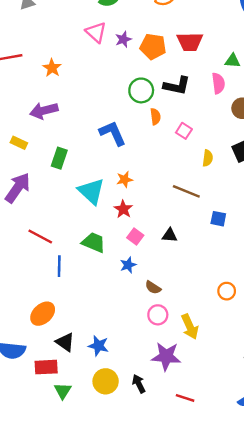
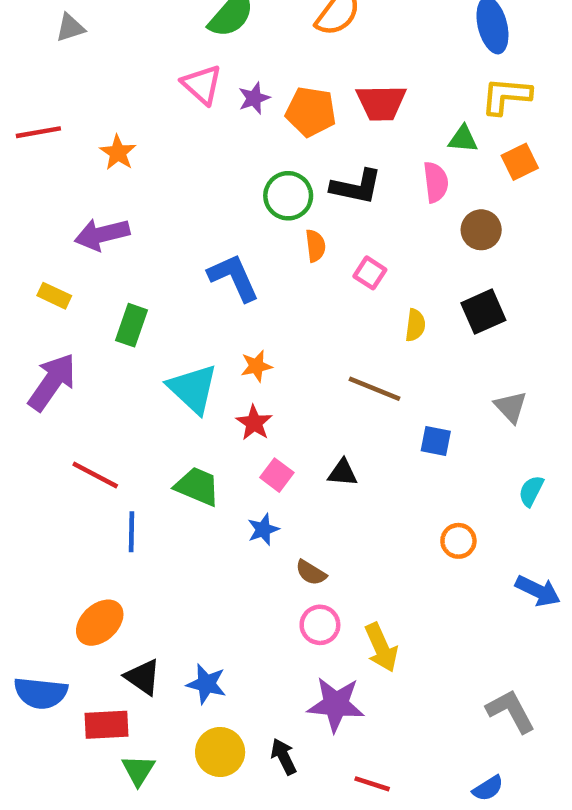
orange circle: (227, 291) -> (458, 541), moved

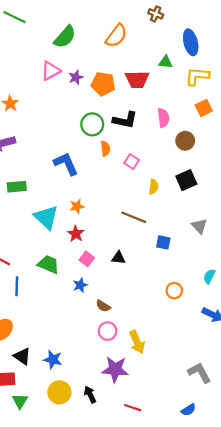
pink triangle: (202, 85) -> (51, 71), turned 50
green triangle: (463, 139) -> (165, 62), moved
green rectangle: (131, 325) -> (17, 187), turned 66
cyan semicircle: (531, 491) -> (209, 276), moved

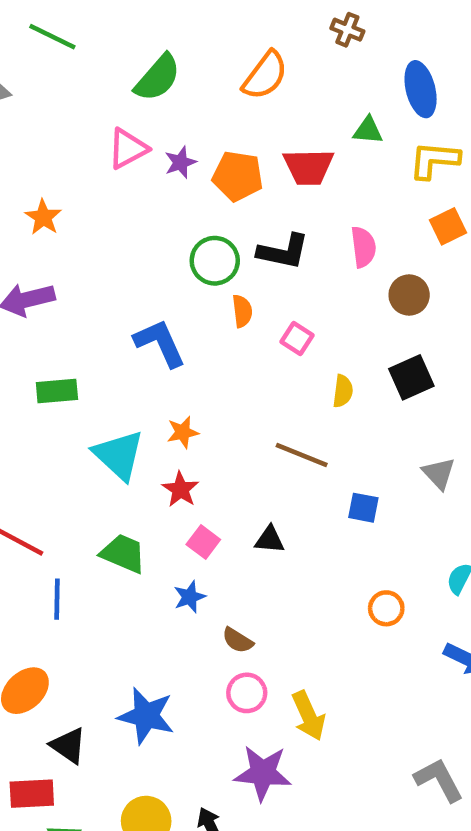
blue star: (53, 360) -> (146, 716), moved, size x1.4

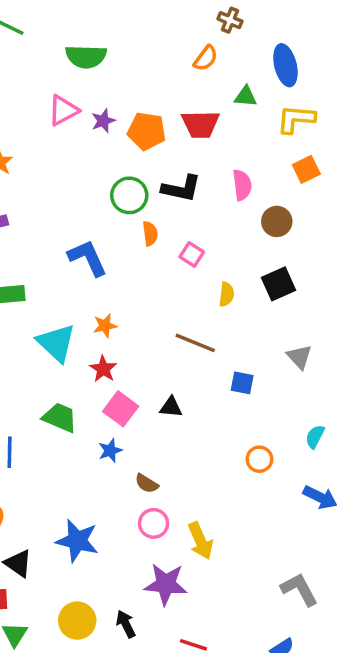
orange semicircle: (265, 75) -> (206, 58), moved, size x0.7
green semicircle: (158, 78) -> (86, 57), turned 51
pink square: (203, 542) -> (121, 409), size x1.4

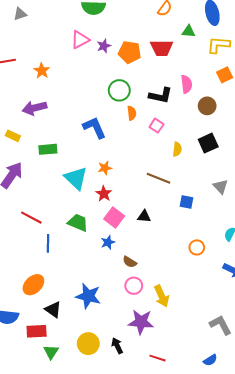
black L-shape: (181, 188) -> (161, 96), moved

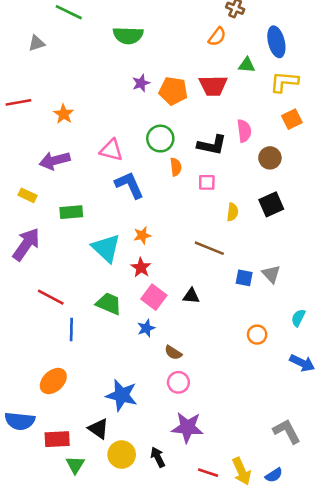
pink triangle: (80, 40) -> (111, 150), moved, turned 42
pink square: (156, 126) -> (207, 182), turned -32
gray triangle: (221, 186) -> (271, 274), moved
yellow arrow: (162, 296) -> (242, 471), moved
black triangle: (53, 309) -> (98, 429), moved

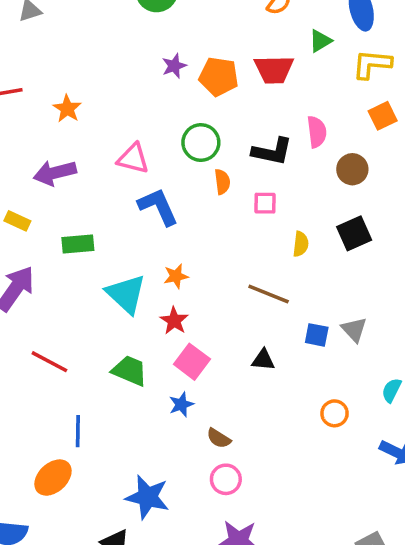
green triangle: (247, 65) -> (320, 41), turned -36
black triangle: (191, 296) -> (263, 360), moved
blue line: (71, 329) -> (78, 431), moved

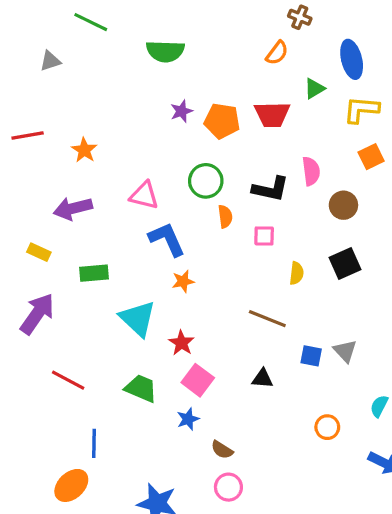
orange star: (176, 276) -> (183, 281), moved

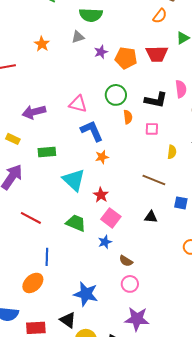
gray triangle: (50, 61) -> (78, 37), moved
orange star: (84, 150) -> (42, 44), moved

